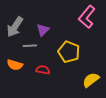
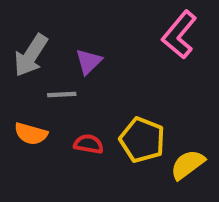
yellow pentagon: (69, 52) -> (142, 140), moved

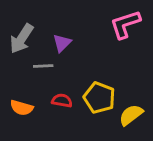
pink L-shape: (179, 35) -> (125, 24), turned 32
orange semicircle: (31, 134) -> (22, 108), moved

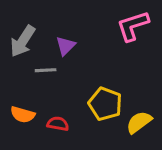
red semicircle: (62, 101) -> (58, 124), moved

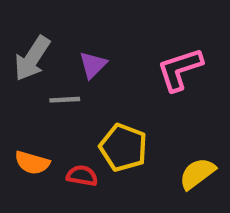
pink L-shape: (133, 26) -> (180, 69), moved
yellow pentagon: (105, 104) -> (123, 147), moved

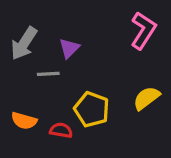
pink L-shape: (180, 69) -> (143, 30), moved, turned 141
yellow semicircle: (197, 174) -> (146, 98), moved

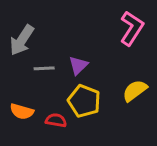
purple triangle: (69, 48) -> (78, 65), moved

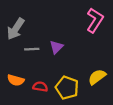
yellow semicircle: (135, 91) -> (97, 77), moved
yellow pentagon: (84, 101) -> (67, 88), moved

